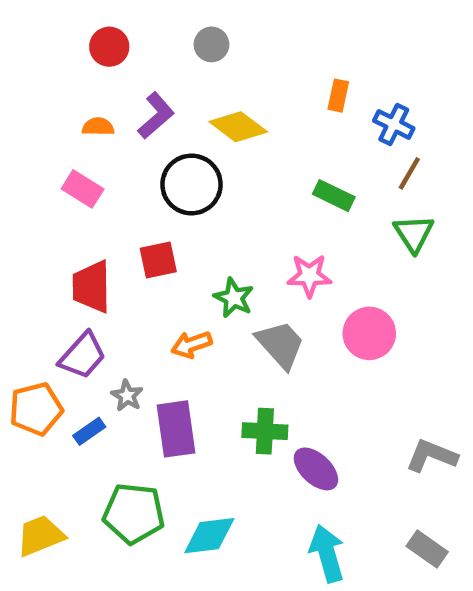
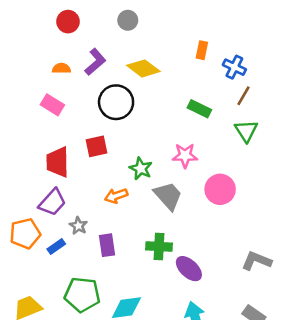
purple rectangle: (176, 429) -> (107, 245), size x0.7

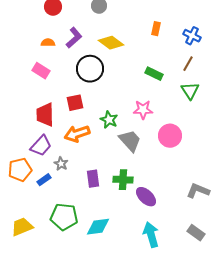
blue cross: (234, 67) -> (192, 36), moved
orange arrow: (116, 196) -> (77, 134), moved, size x1.4
purple rectangle: (107, 245) -> (93, 179), moved

